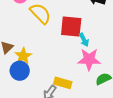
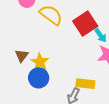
red square: (71, 27) -> (85, 24), turned -30

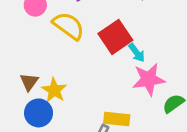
blue circle: (39, 78) -> (39, 113), moved

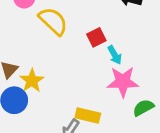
red square: (115, 37) -> (96, 37), size x0.6

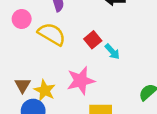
pink star: (123, 82) -> (81, 81), moved

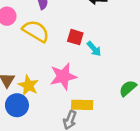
red square: (93, 40) -> (75, 37), turned -35

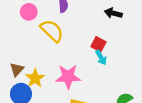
red square: (75, 37) -> (98, 44), moved

